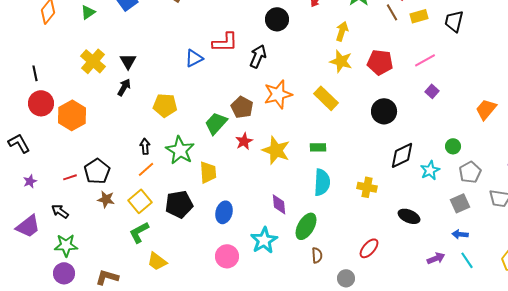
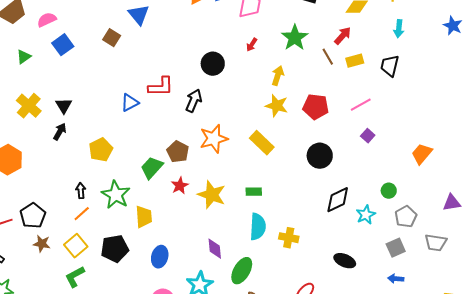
yellow pentagon: (165, 105) -> (101, 150), turned -30
yellow cross: (367, 187) -> (289, 238), moved

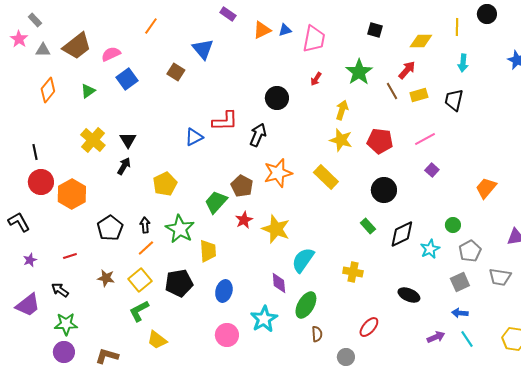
green rectangle: (254, 192) -> (368, 226), moved, turned 49
black pentagon: (33, 216) -> (110, 228), moved
cyan semicircle: (258, 227) -> (303, 260), moved, turned -148

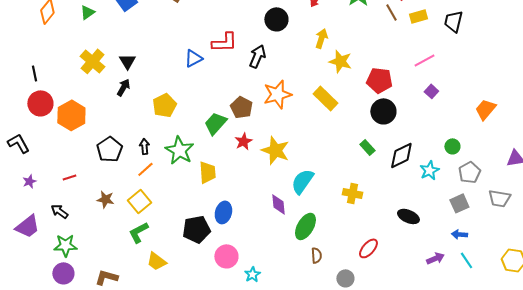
yellow arrow: (342, 110) -> (321, 38), moved
red pentagon: (380, 141) -> (379, 80), moved
black pentagon: (179, 283) -> (196, 229), moved
cyan star: (264, 319) -> (252, 274), moved, size x0.6

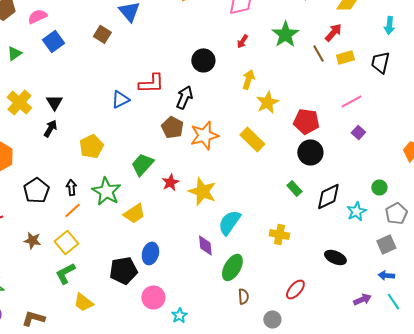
yellow star: (340, 61) -> (267, 102), turned 30
brown pentagon: (241, 107) -> (172, 127), moved
yellow trapezoid: (207, 172) -> (134, 213), turned 60

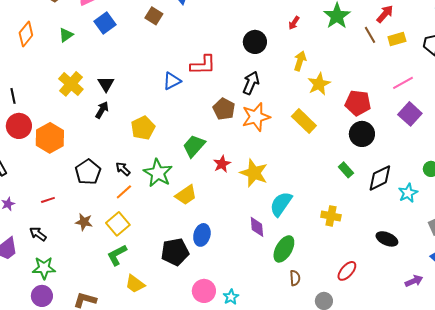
black arrow: (184, 97) -> (251, 83), moved
purple square: (358, 132) -> (410, 114), size x1.6
black arrow: (71, 187) -> (123, 169), turned -42
pink circle: (153, 297) -> (204, 291), moved

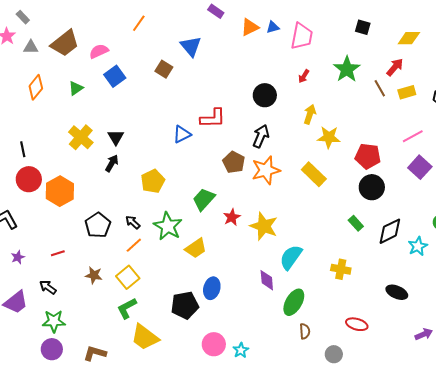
yellow star: (319, 84) -> (329, 137), turned 30
red ellipse: (347, 271) -> (357, 324), turned 65
yellow trapezoid: (135, 284) -> (145, 337), size x1.4

